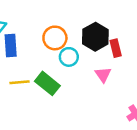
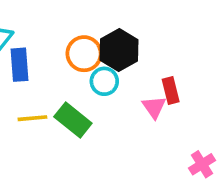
black hexagon: (95, 37) -> (119, 50), moved
red rectangle: (116, 48) -> (171, 91), moved

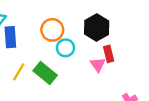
black hexagon: (119, 50) -> (97, 27), moved
yellow line: (32, 118) -> (19, 72), turned -54

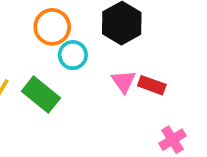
red rectangle: (109, 54) -> (152, 85), moved, turned -56

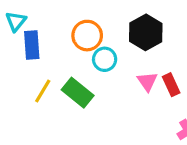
red rectangle: (152, 85) -> (171, 85), turned 45

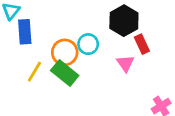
orange circle: (87, 36) -> (65, 52), moved
red rectangle: (171, 85) -> (142, 44), moved

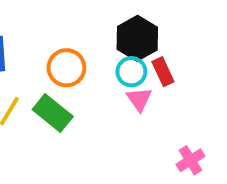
cyan circle: (88, 44) -> (131, 72), moved
orange circle: (65, 52) -> (66, 68), moved

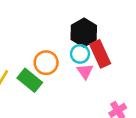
orange circle: (66, 68) -> (46, 63), moved
red rectangle: (163, 72) -> (100, 54), size x1.5

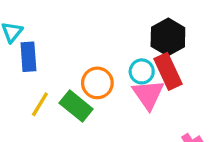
black hexagon: (84, 33) -> (168, 37), moved
pink triangle: (85, 71) -> (148, 94), size x1.5

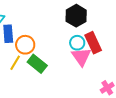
black hexagon: (168, 37) -> (76, 16), moved
orange circle: (97, 83) -> (25, 45), moved

